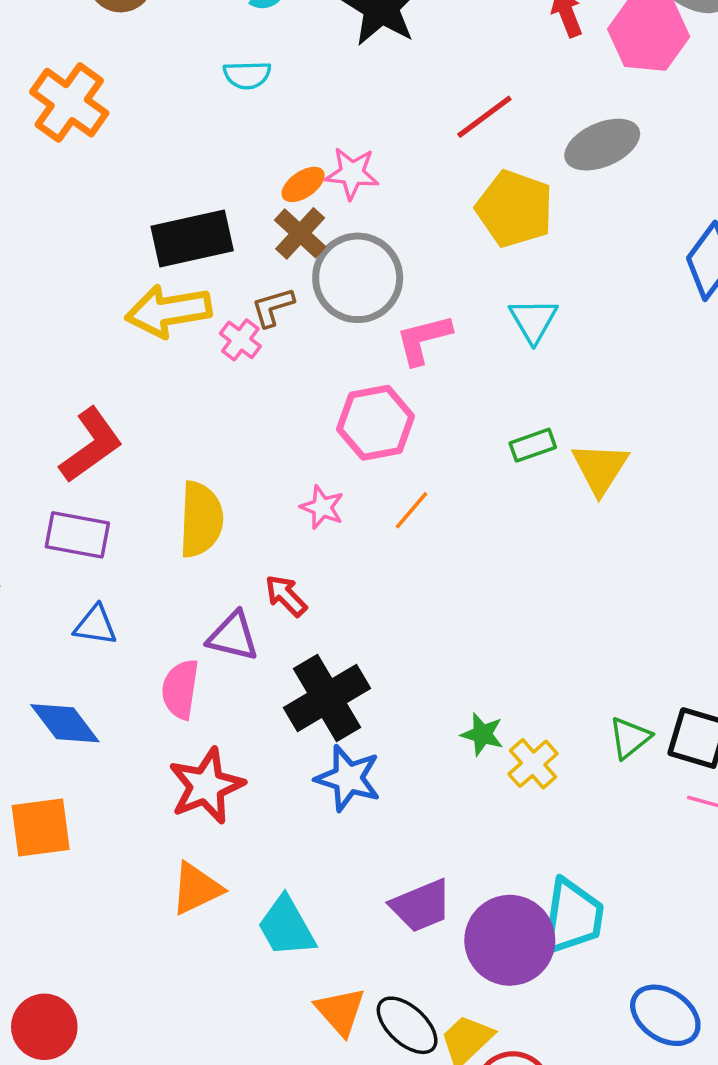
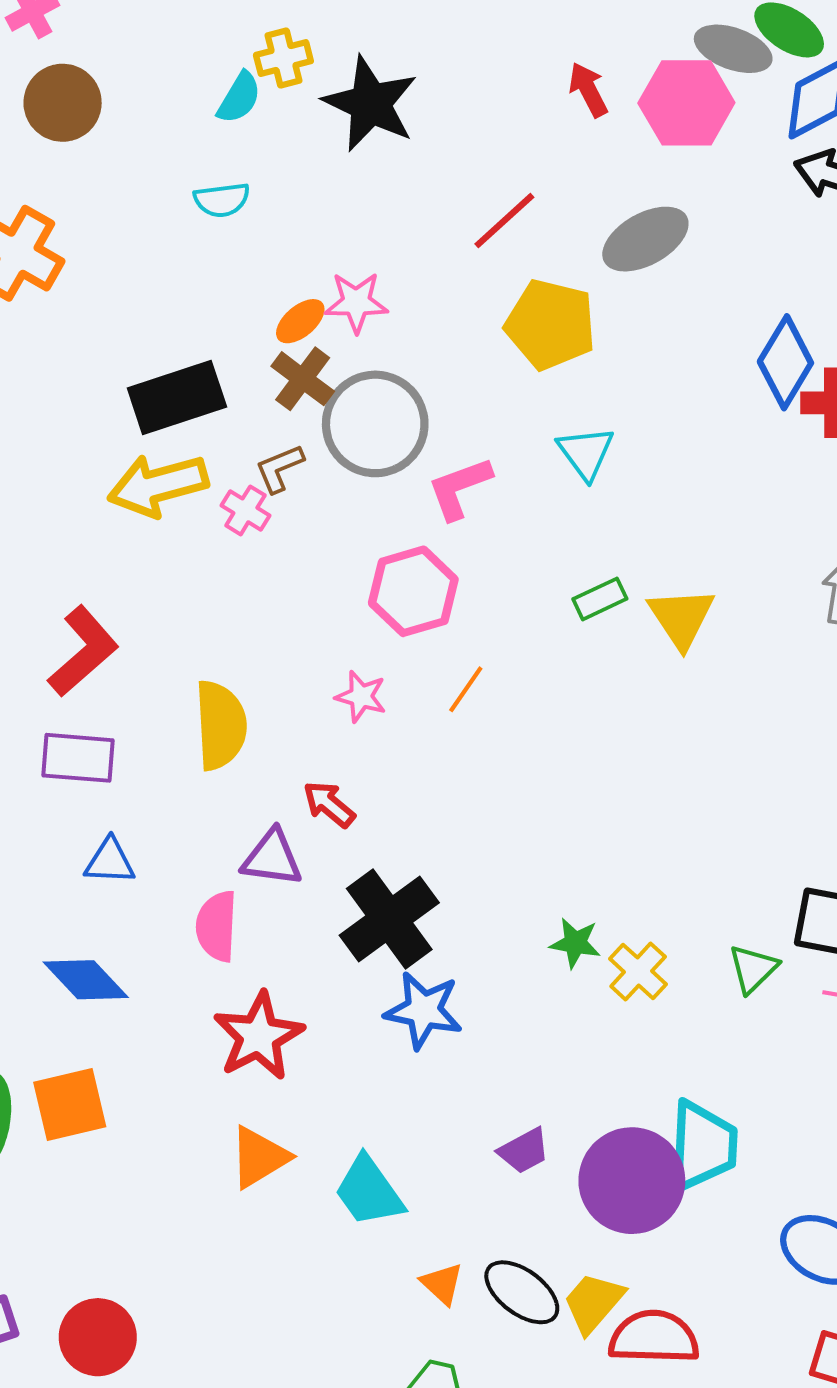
green triangle: (630, 738) -> (753, 969), moved
purple trapezoid: (421, 906) -> (524, 1151), size x0.7
orange triangle: (340, 1011) -> (442, 1284), size x0.7

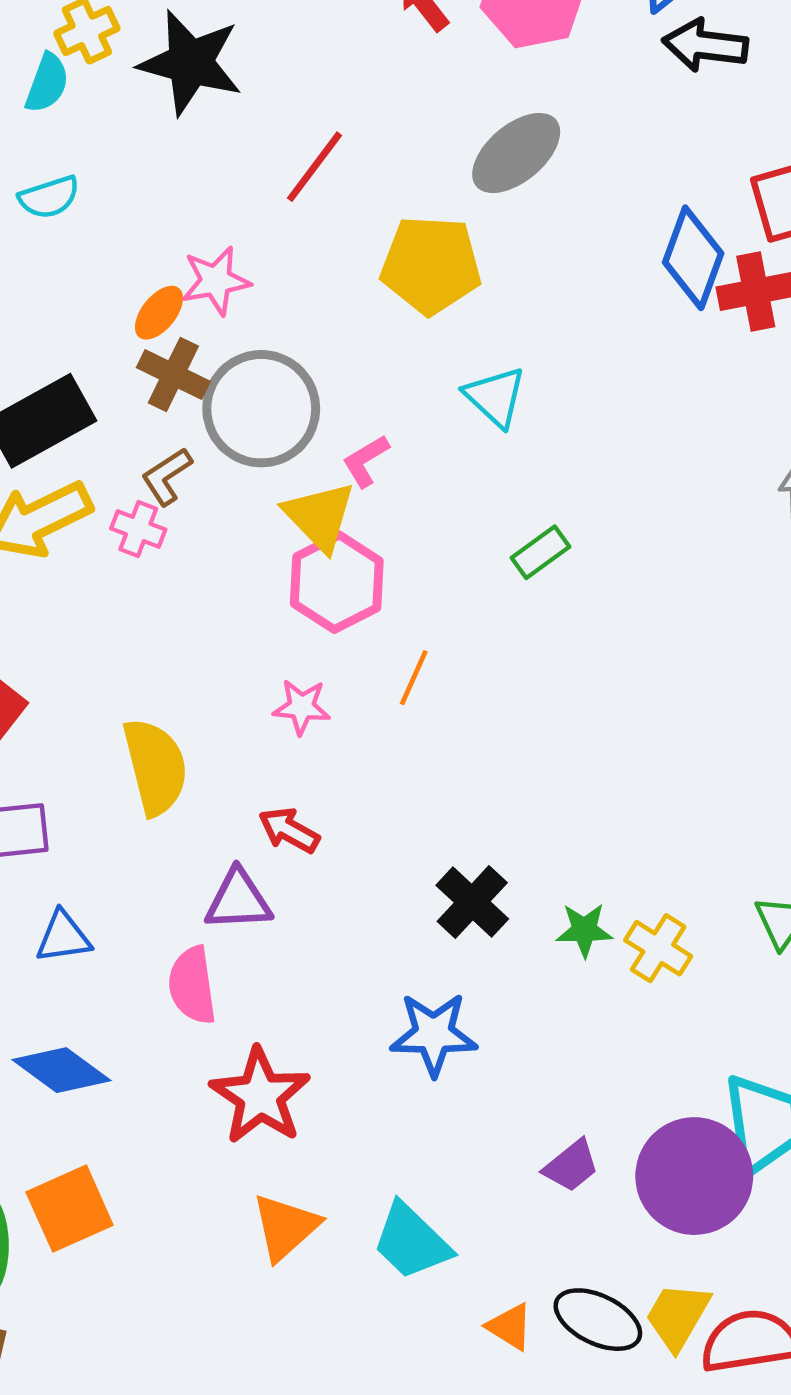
red line: (504, 221) -> (315, 167), moved
pink L-shape: (460, 488) -> (366, 461), size x0.7
yellow triangle: (681, 618) -> (319, 516), moved
black cross: (389, 919) -> (472, 902), moved, size x0.7

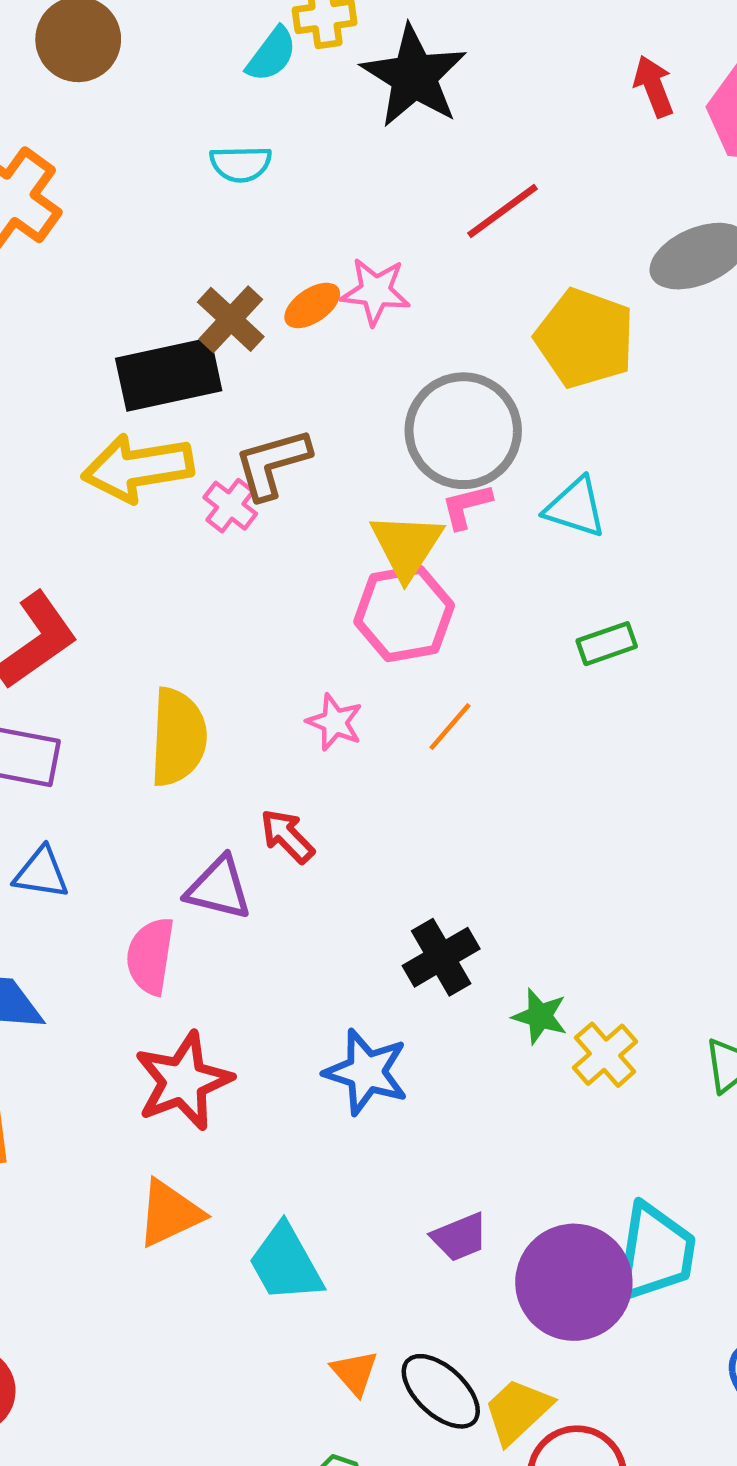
brown cross: (173, 375) -> (231, 319), moved
cyan triangle: (495, 397) -> (575, 507), moved, turned -42
gray circle: (261, 409) -> (463, 431), moved
brown L-shape: (167, 476) -> (272, 464), size x1.4

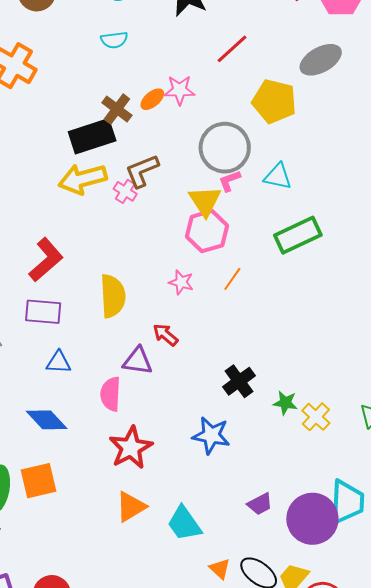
green rectangle: (607, 644) -> (298, 235), size x1.8

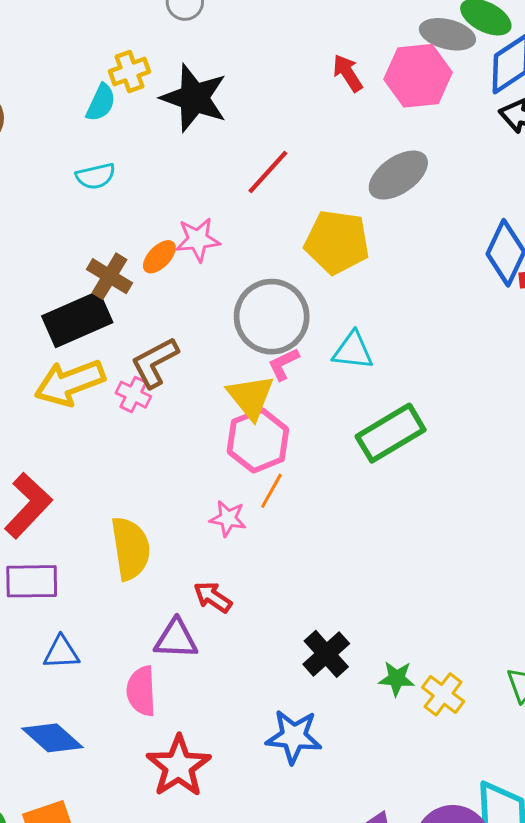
orange line: (232, 279) -> (271, 491), moved

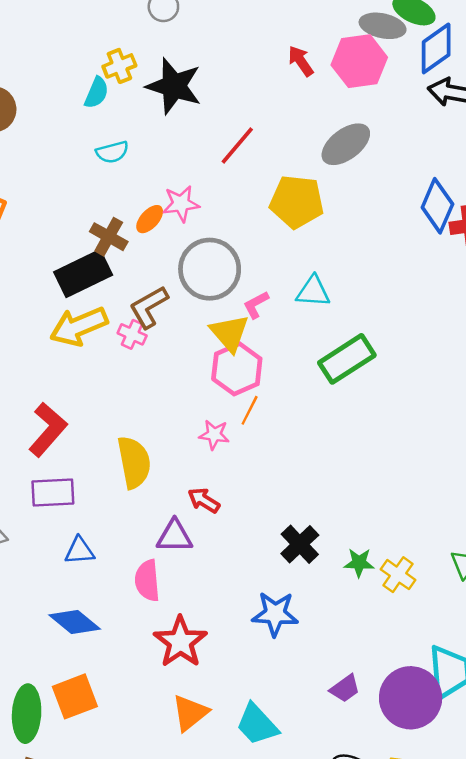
cyan semicircle: (95, 176) -> (112, 152), moved
gray circle: (272, 317) -> (210, 269), moved

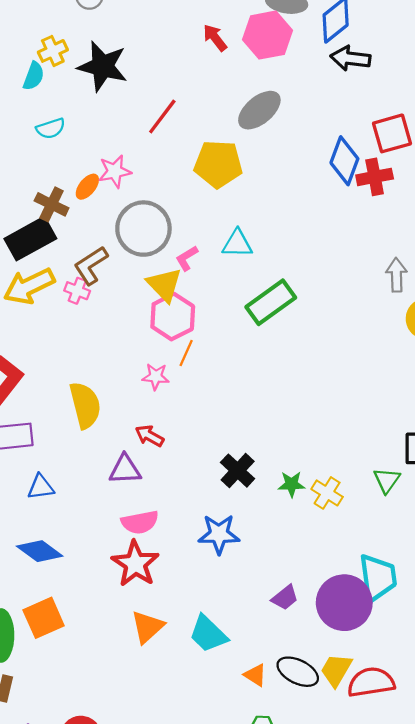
pink semicircle: (147, 581) -> (140, 522), moved, turned -93

